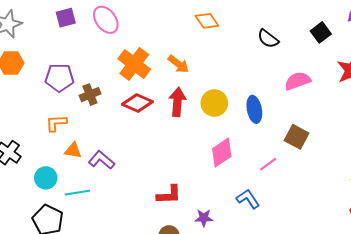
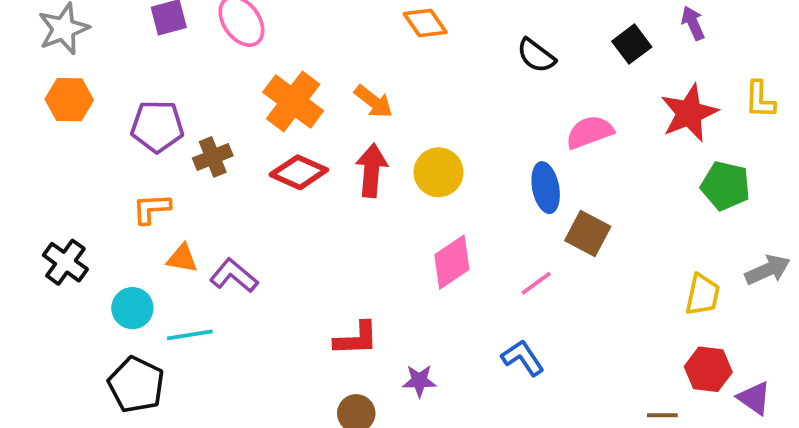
blue ellipse: (254, 109) -> (546, 188), moved
blue L-shape: (248, 199) -> (523, 358), moved

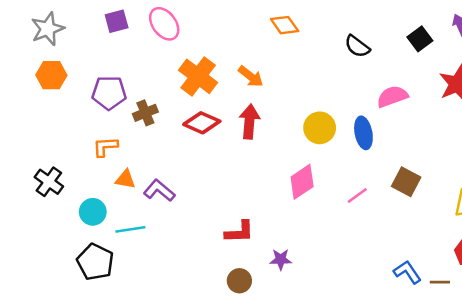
yellow circle: (439, 172) -> (320, 128), moved
brown square: (588, 233) -> (406, 182), moved
blue L-shape: (523, 358) -> (407, 272), moved

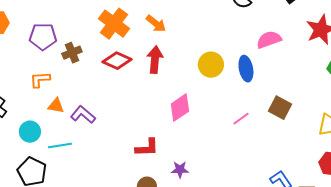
pink diamond: (302, 182) -> (180, 108), moved

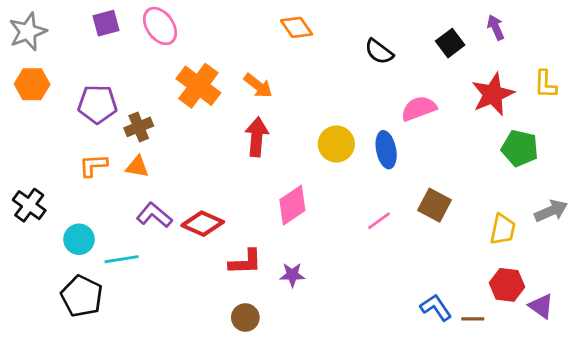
red diamond: (117, 61) -> (203, 224), moved
orange triangle: (56, 106) -> (137, 167), moved
purple star: (180, 170) -> (292, 275), moved

